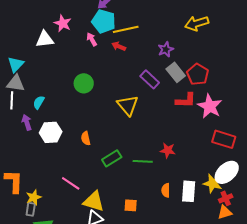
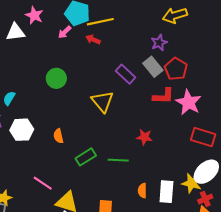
pink arrow: (92, 39) -> (65, 32), turned -104
purple star: (166, 49) -> (159, 43), moved
red star: (168, 150) -> (144, 137), moved

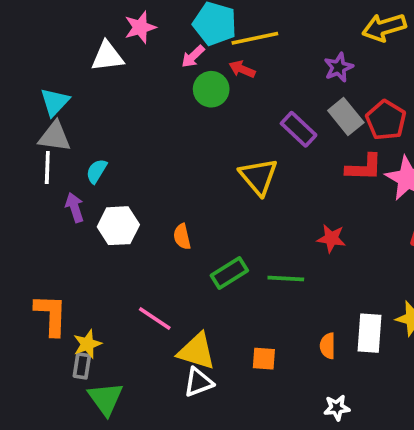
pink star: (34, 15) -> (140, 27), turned 30
purple star: (159, 43) -> (339, 67), moved
green circle: (56, 78) -> (211, 89), moved
orange semicircle: (142, 191) -> (328, 346), moved

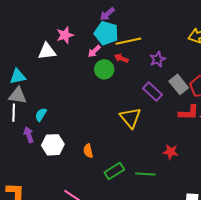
purple star: (339, 67) -> (158, 59), moved
cyan triangle: (55, 102) -> (18, 76), turned 36

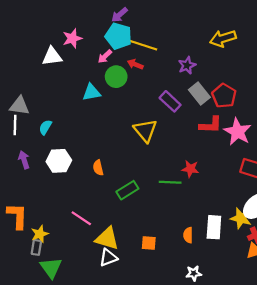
yellow line: (128, 41) -> (143, 45), turned 30
purple star: (158, 59) -> (187, 65), moved
cyan triangle: (18, 76) -> (91, 92), moved
purple arrow: (29, 135) -> (24, 160), moved
green line: (145, 174) -> (170, 182), moved

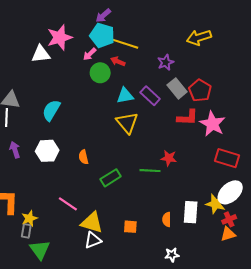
pink star: (72, 38) -> (60, 37), size x1.4
cyan triangle: (91, 92) -> (125, 96), moved
cyan semicircle: (45, 127) -> (51, 110), moved, size x1.5

